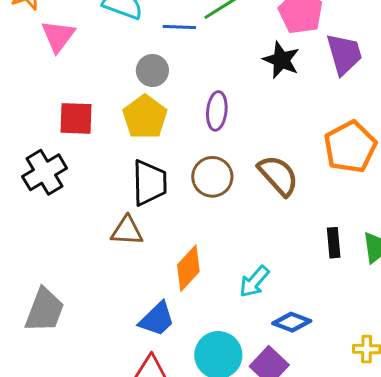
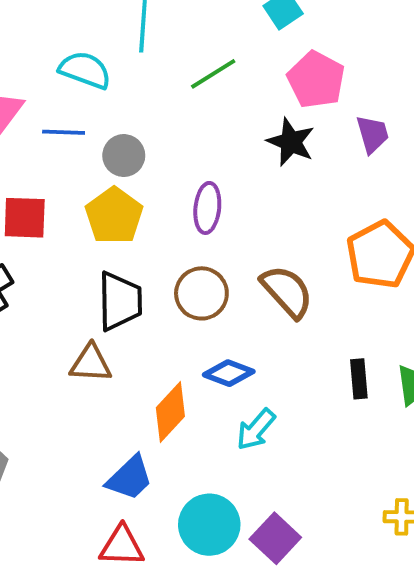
blue line: (179, 27) -> (64, 132), moved
purple trapezoid: (344, 54) -> (372, 134), size x0.7
blue diamond: (292, 322) -> (229, 373), moved

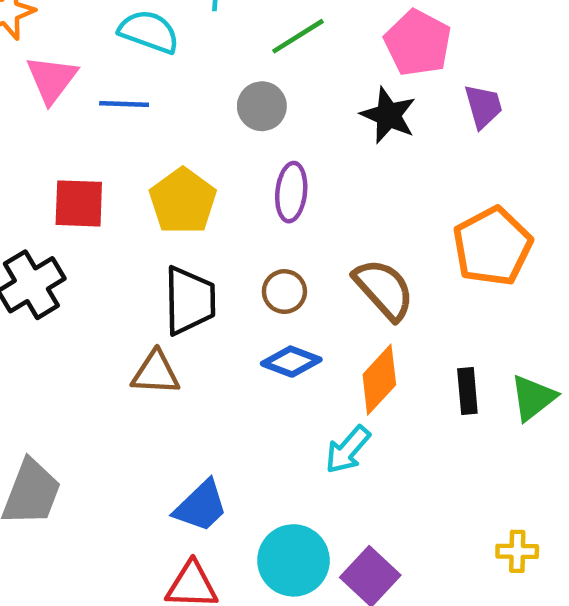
gray circle: (124, 156) -> (262, 106), moved
brown circle: (201, 293) -> (284, 292), size x0.7
blue diamond: (229, 373) -> (291, 362), moved
orange diamond: (170, 412) -> (379, 380), moved

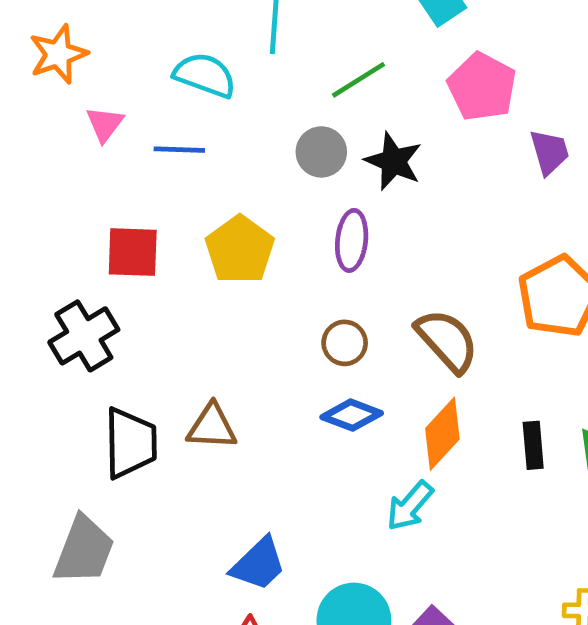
pink triangle: (52, 79) -> (105, 124), size x0.7
black star: (388, 115) -> (393, 161), moved
black trapezoid: (190, 301) -> (130, 443), moved

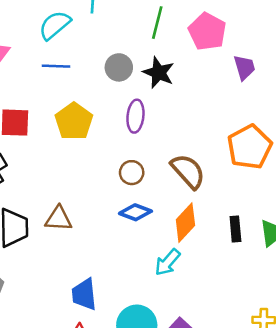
cyan semicircle: (205, 75) -> (55, 25), turned -60
green line: (359, 80) -> (157, 23), moved, turned -44
blue line: (179, 150) -> (56, 66), moved
blue trapezoid: (258, 564) -> (84, 294), turned 128

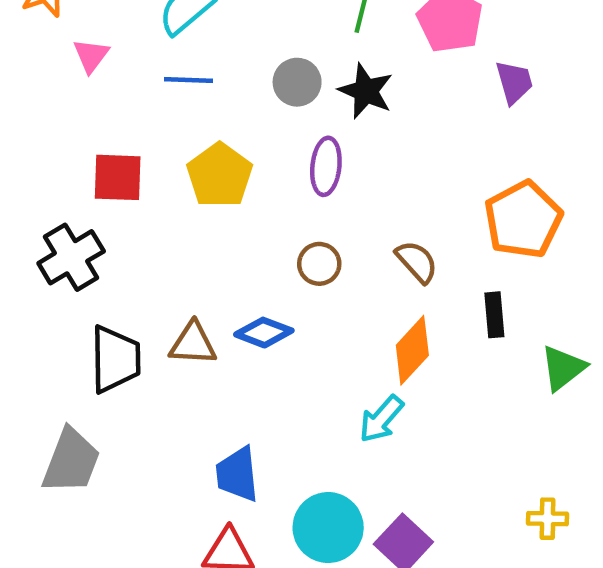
brown semicircle: (188, 171) -> (417, 262), size x0.7
blue diamond: (135, 212) -> (264, 333), moved
black rectangle: (235, 229) -> (494, 315), moved

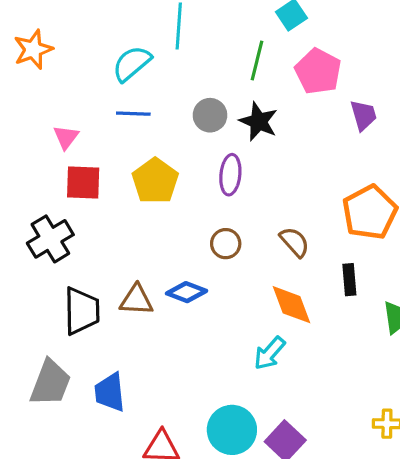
pink triangle: (91, 56) -> (66, 137), moved
orange diamond: (412, 350) -> (291, 305), turned -63
blue trapezoid: (237, 474) -> (110, 392), moved

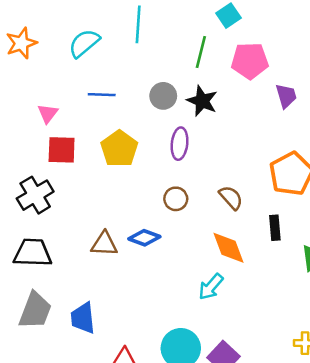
cyan semicircle: (132, 64) -> (84, 43), moved
pink pentagon: (318, 71) -> (250, 61), turned -30
black trapezoid: (82, 311) -> (33, 253), moved, turned -87

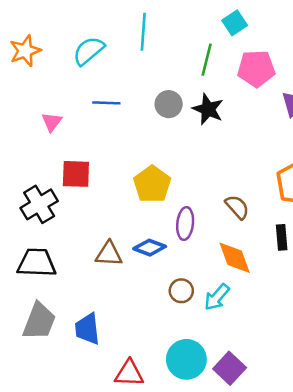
purple ellipse: (180, 144) -> (185, 223), moved
yellow pentagon: (119, 149) -> (152, 184), moved
red square: (62, 150) -> (76, 174), moved
brown circle: (176, 199) -> (181, 291), moved

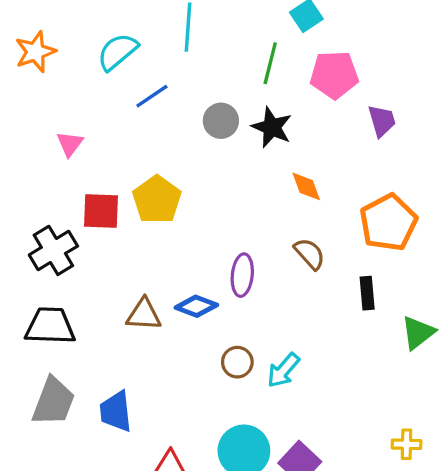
blue line: (106, 103) -> (152, 96), moved, turned -36
yellow pentagon: (152, 184) -> (157, 200), moved
orange diamond: (235, 258) -> (306, 186), moved, size x0.7

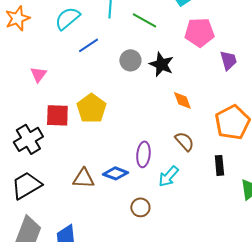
green line: (270, 63) -> (144, 20), moved, turned -75
black trapezoid: (50, 326) -> (26, 185), turned -32
cyan arrow: (283, 370) -> (168, 176), moved

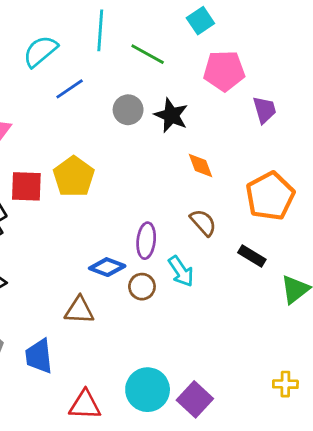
black rectangle: (219, 165) -> (252, 256), turned -54
cyan arrow: (168, 176) -> (181, 271), turned -75
brown triangle: (83, 178) -> (79, 310), moved
brown circle: (140, 207) -> (142, 287), moved

